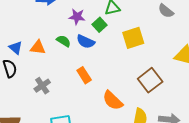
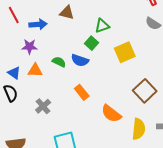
purple star: (77, 17) -> (30, 47), moved

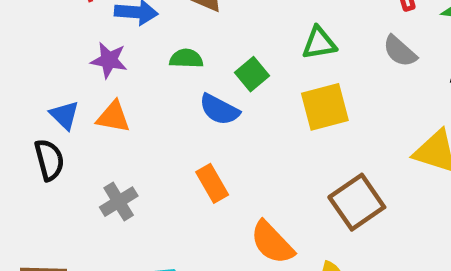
green triangle: (102, 26) -> (319, 43), moved
green semicircle: (59, 62) -> (186, 59), moved, turned -32

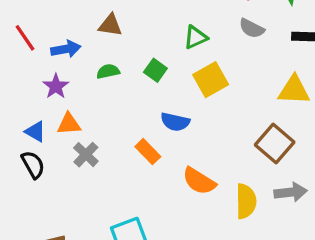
purple star: (109, 60) -> (56, 86), turned -30
blue semicircle: (219, 110) -> (175, 122), moved
gray cross: (119, 202) -> (86, 155), moved
brown square: (357, 202) -> (275, 144), moved

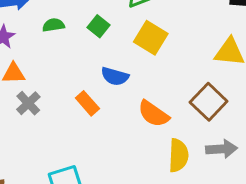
yellow square: (211, 80) -> (151, 38), turned -32
orange semicircle: (199, 181) -> (154, 114), moved

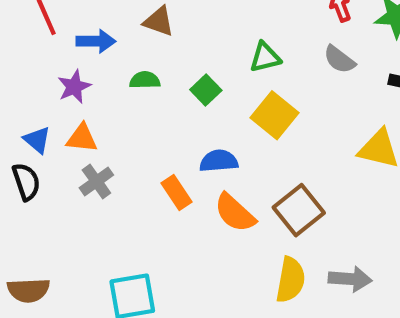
blue semicircle: (115, 76) -> (219, 161), turned 152
brown square: (209, 102) -> (299, 210), moved
orange semicircle: (154, 114) -> (235, 213), moved

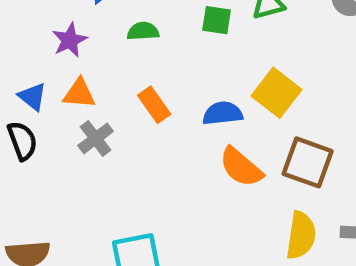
green square: (206, 90) -> (217, 20), moved, turned -36
yellow square: (274, 115) -> (276, 93), moved
orange rectangle: (177, 192) -> (154, 105), moved
brown square: (299, 210) -> (308, 162), turned -30

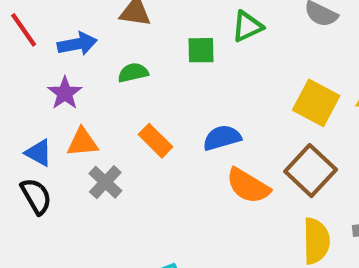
yellow square: (276, 93) -> (316, 103), moved
brown square: (308, 162) -> (311, 171), turned 33

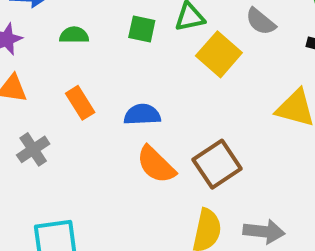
yellow square: (316, 103) -> (219, 54), moved
gray cross: (105, 182) -> (33, 149), moved

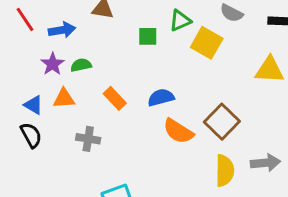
green semicircle: (74, 35) -> (81, 65), moved
gray cross: (33, 149) -> (88, 139), turned -35

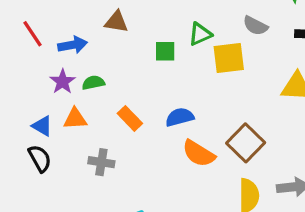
yellow square: (207, 43) -> (229, 58), turned -36

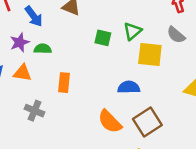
green triangle: (200, 34) -> (132, 31), turned -30
blue arrow: (73, 45) -> (34, 16), turned 50
blue semicircle: (180, 117) -> (129, 87), moved
orange rectangle: (130, 118) -> (64, 83), turned 36

